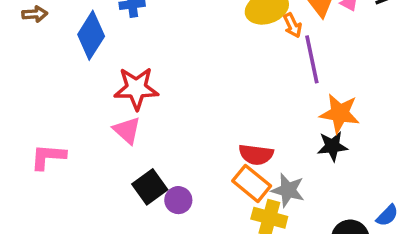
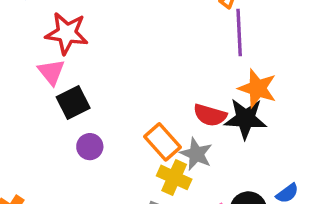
black star: (332, 146) -> (245, 119), size x1.4
red semicircle: (256, 155) -> (210, 115), moved
black square: (150, 187) -> (73, 103), moved

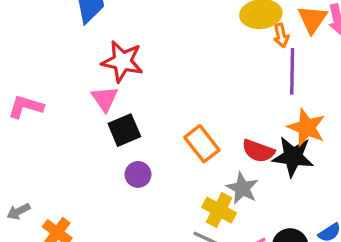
orange rectangle: (163, 142) -> (202, 144), moved

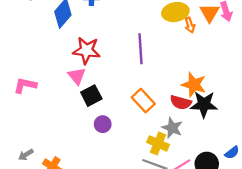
purple line: (292, 71) -> (140, 49), moved
orange star: (307, 127) -> (194, 85), moved

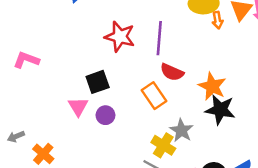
red star: (86, 50) -> (120, 37), moved
pink triangle: (77, 76) -> (78, 107), moved
red semicircle: (181, 102) -> (172, 72), moved

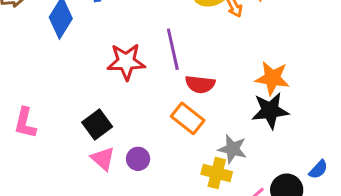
pink L-shape: (26, 60) -> (25, 123), turned -80
black square: (98, 82) -> (97, 125), moved
orange star: (212, 86) -> (272, 78), moved

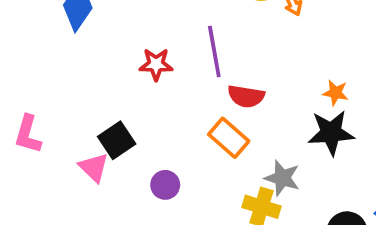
red star: (126, 62) -> (156, 64), size x0.7
orange star: (272, 78) -> (336, 93), size x0.6
pink triangle: (103, 159) -> (94, 167), moved

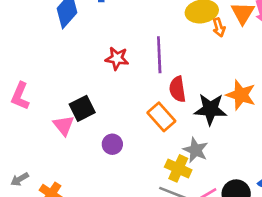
orange star: (336, 93) -> (241, 95), size x1.6
red semicircle: (246, 96) -> (177, 89), turned 65
black star: (331, 133) -> (210, 109), moved

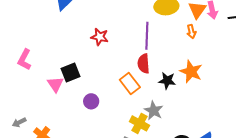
orange arrow: (219, 27) -> (191, 31), moved
purple line: (159, 55) -> (147, 36), moved
black star: (210, 109) -> (167, 81), size x0.7

